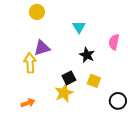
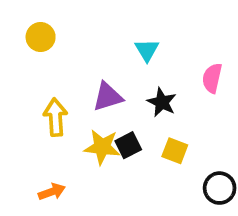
yellow circle: (37, 12) -> (41, 37), moved
purple triangle: (42, 48) -> (108, 97), moved
yellow star: (64, 93) -> (102, 147), moved, turned 30

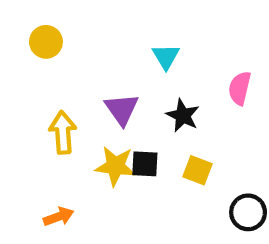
purple triangle: (108, 97) -> (122, 109), turned -48
black square: (128, 145) -> (145, 164), turned 30

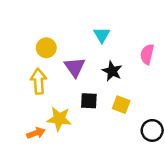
yellow circle: (46, 42) -> (46, 48), moved
yellow star: (115, 166) -> (59, 119), moved

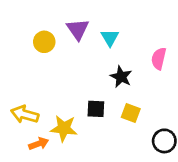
yellow circle: (46, 48) -> (44, 42), moved
purple triangle: (75, 67) -> (78, 29), moved
yellow arrow: (39, 81) -> (25, 114), moved, turned -70

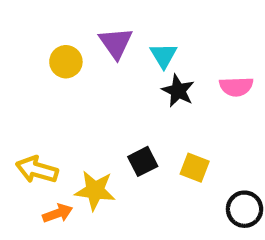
pink semicircle: (159, 59) -> (236, 87), turned -105
black star: (121, 77) -> (178, 91), moved
black square: (96, 109) -> (143, 161), turned -30

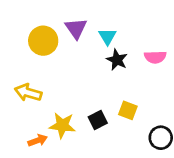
yellow circle: (66, 62) -> (43, 41), size x1.4
black square: (143, 161) -> (98, 120), moved
yellow arrow: (37, 170) -> (28, 93), moved

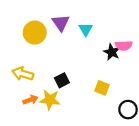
black star: (117, 60) -> (112, 52), moved
black square: (98, 120) -> (62, 80), moved
orange arrow: (38, 140) -> (30, 100), moved

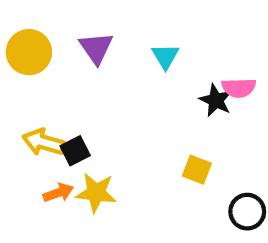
purple triangle: (61, 23) -> (96, 48), moved
yellow circle: (35, 33) -> (29, 52), moved
black square: (62, 80) -> (75, 151), moved

